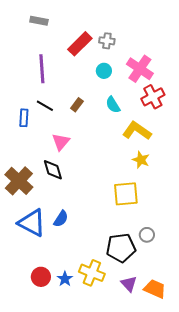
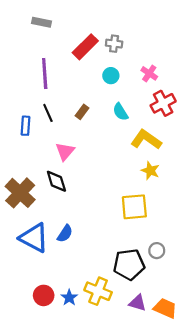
pink cross: (140, 69) -> (149, 73), size x0.6
black line: (45, 106) -> (48, 113), turned 36
purple triangle: (129, 284) -> (138, 303), turned -30

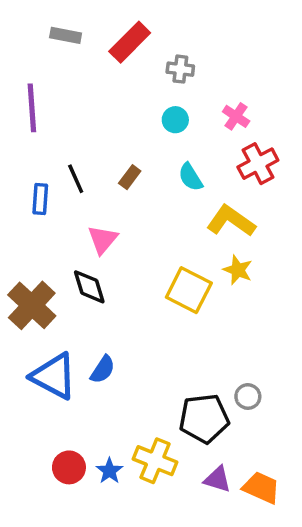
red rectangle: (85, 47) -> (130, 42), moved
purple line: (45, 73) -> (32, 108), moved
yellow square: (134, 207) -> (189, 290), moved, turned 32

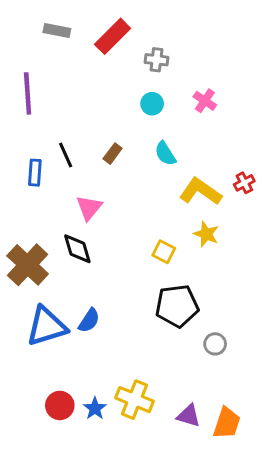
red cross: (258, 164) -> (244, 183), moved, size x0.6
yellow square: (189, 290) -> (164, 252), size x0.6
blue triangle: (54, 376) -> (47, 326), turned -45
black pentagon: (204, 418) -> (177, 306), moved
orange trapezoid: (261, 488) -> (227, 423), turned 84

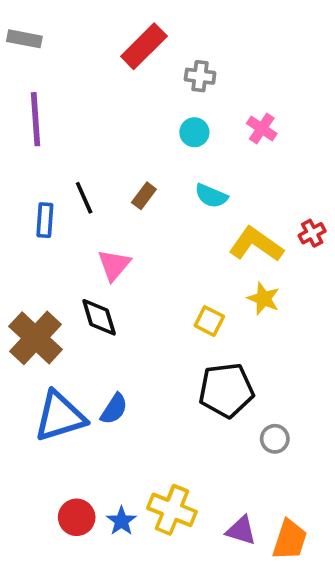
gray rectangle: (57, 30) -> (24, 39), moved
cyan semicircle: (165, 154) -> (211, 196), turned -35

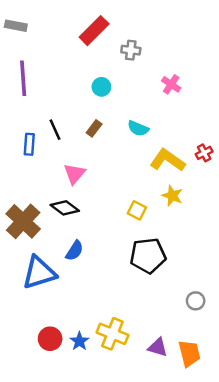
cyan circle: (194, 132) -> (101, 87), moved
black diamond: (99, 317) -> (65, 208), turned -36
blue semicircle: (114, 409) -> (75, 251), moved
gray circle: (275, 439) -> (196, 301), moved
orange trapezoid: (290, 540) -> (189, 353), turned -32

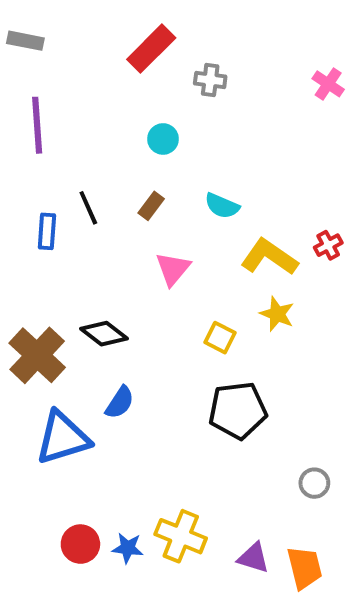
pink cross: (171, 84) -> (328, 84), moved
pink triangle: (75, 174) -> (173, 269), moved
blue star: (79, 341) -> (128, 548), turned -30

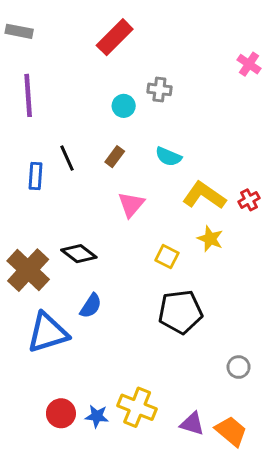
gray cross: (210, 80) -> (159, 89), moved
red cross: (328, 245) -> (249, 200), moved
orange trapezoid: (305, 568) -> (231, 431), turned -36

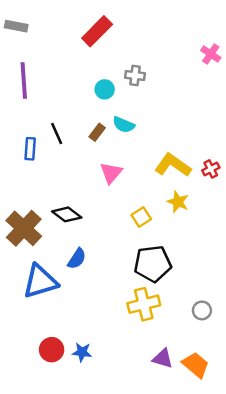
cyan semicircle: (168, 157) -> (124, 125), moved
yellow square: (167, 257) -> (141, 217), turned 30
yellow cross: (137, 407) -> (144, 304), moved, turned -36

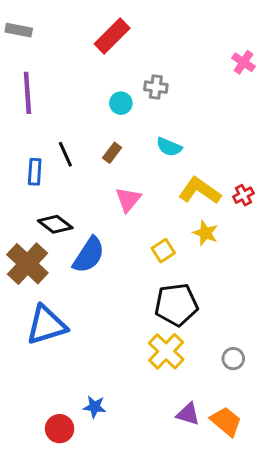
cyan semicircle: (124, 125) -> (169, 147), moved
black diamond: (67, 214) -> (55, 224), moved
blue semicircle: (77, 259) -> (89, 255), moved, size x1.5
yellow cross: (144, 304) -> (166, 351), turned -32
red circle: (52, 350) -> (60, 429), moved

